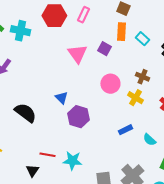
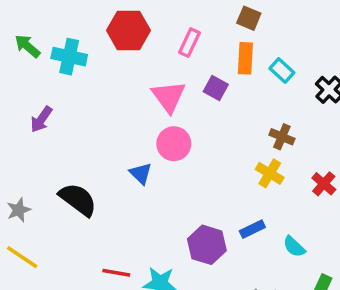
pink rectangle: (83, 15) -> (190, 43), moved
pink circle: (110, 84) -> (174, 144), moved
purple hexagon: (78, 117) -> (207, 245), moved

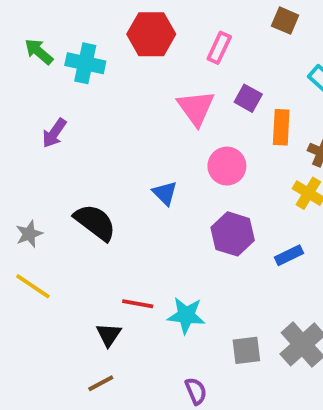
orange rectangle: (245, 58) -> (281, 127), moved
pink circle: (174, 144) -> (227, 166), moved
purple hexagon: (207, 245) -> (233, 234), moved

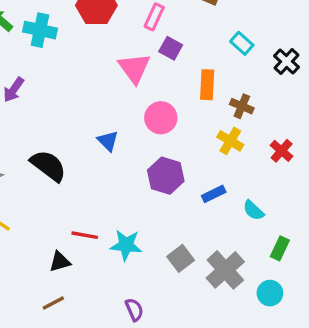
purple square: (248, 98) -> (171, 48), moved
black triangle: (109, 335) -> (60, 262), turned 40
gray square: (246, 350) -> (181, 258), moved, turned -30

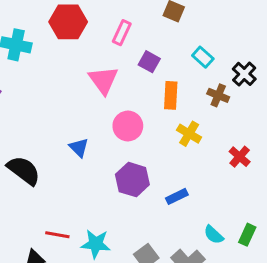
purple square: (171, 48) -> (149, 62), moved
brown cross: (242, 106) -> (218, 95), moved
yellow cross: (230, 141) -> (189, 134), moved
cyan semicircle: (253, 210) -> (214, 235), moved
green rectangle: (280, 248) -> (247, 235), moved

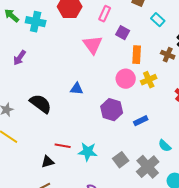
cyan rectangle: (203, 57) -> (158, 20), moved
pink circle: (128, 126) -> (126, 79), moved
yellow cross: (189, 134) -> (149, 80), turned 35
blue triangle: (79, 147) -> (77, 89), turned -40

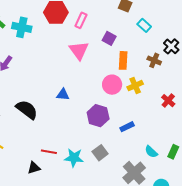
pink rectangle: (105, 14) -> (81, 20), moved
gray square: (121, 160) -> (100, 153), moved

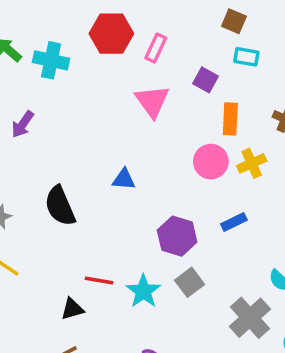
cyan rectangle: (144, 25) -> (246, 57), moved, turned -32
black semicircle: (27, 110) -> (60, 206), turned -150
purple hexagon: (98, 116) -> (177, 236), moved
blue rectangle: (127, 127) -> (234, 222), moved
cyan star: (74, 158) -> (143, 291), turned 30

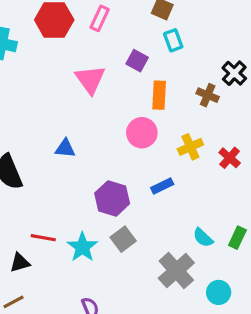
pink rectangle: (156, 48) -> (100, 18), moved
cyan rectangle: (246, 57) -> (173, 40), turned 60
yellow cross: (252, 163) -> (190, 147), moved

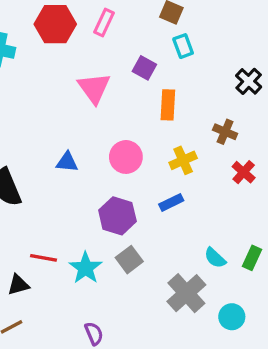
brown cross: (208, 95) -> (225, 132), moved
pink circle: (142, 133) -> (126, 157), moved
yellow cross: (190, 147) -> (183, 160), moved

